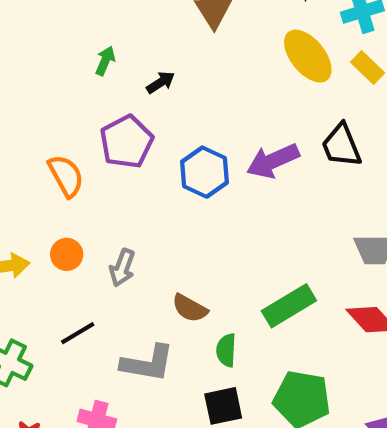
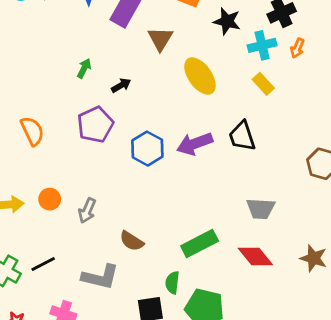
yellow ellipse: (308, 56) -> (200, 76), moved
orange semicircle: (66, 176) -> (32, 131), moved
black line: (78, 333) -> (43, 264), moved
green semicircle: (226, 350) -> (172, 283), moved

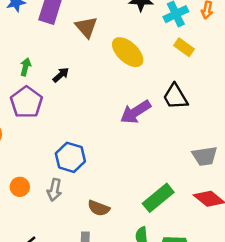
purple pentagon: (95, 125) -> (26, 102), moved
blue hexagon: (147, 149) -> (70, 157), moved

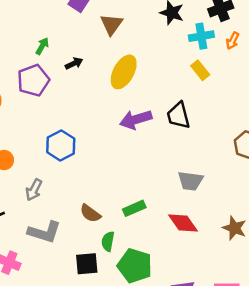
yellow ellipse: (128, 52) -> (124, 72), moved, turned 60
gray arrow: (54, 190) -> (34, 190), moved
green rectangle: (158, 198) -> (134, 208), size x0.7
brown semicircle: (99, 208) -> (90, 213), moved

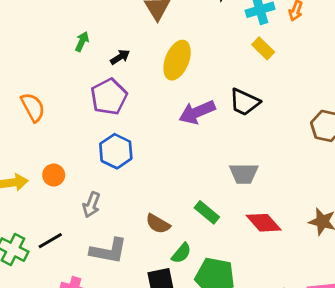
purple pentagon: (33, 80) -> (109, 97), moved
black trapezoid: (178, 116) -> (244, 102), turned -44
gray trapezoid: (190, 181) -> (244, 174), moved
green rectangle: (134, 208) -> (207, 212), turned 70
green semicircle: (108, 241) -> (181, 253), turned -144

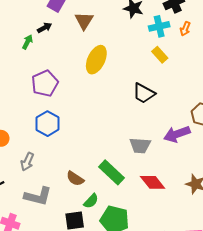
black arrow: (120, 57) -> (45, 28), moved
purple arrow: (197, 112) -> (177, 134), moved
green rectangle: (207, 212) -> (111, 172), size x1.4

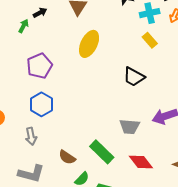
gray arrow: (27, 162) -> (31, 136), moved, turned -36

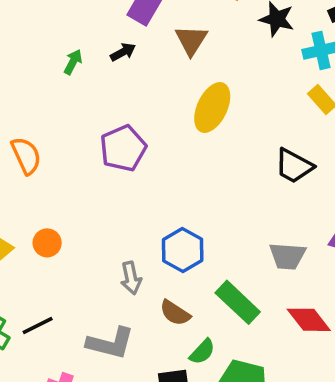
green arrow: (24, 26) -> (73, 62), moved
blue hexagon: (41, 104) -> (183, 250), moved
gray arrow: (31, 136) -> (131, 278), moved

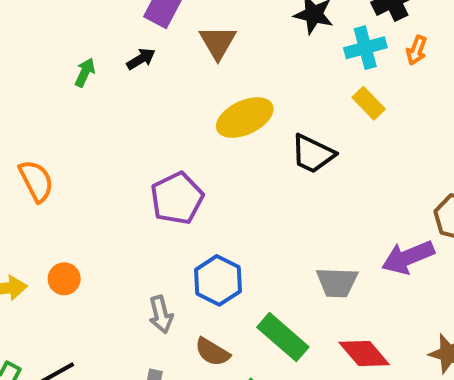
yellow ellipse: (212, 107) -> (245, 118), turned 42
purple pentagon: (123, 148) -> (177, 198), moved
black trapezoid: (294, 166) -> (313, 154), moved

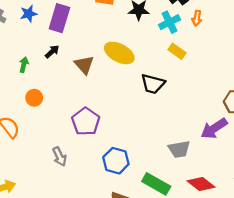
brown triangle: (218, 42) -> (84, 65), moved
yellow ellipse: (245, 118) -> (119, 53), moved, turned 64
orange circle: (64, 279) -> (34, 98), moved
gray arrow: (161, 314) -> (60, 157), moved

